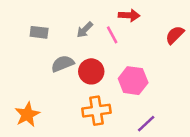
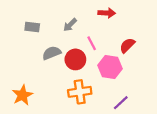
pink line: (112, 35) -> (92, 43), moved
red semicircle: (175, 35) -> (127, 45), moved

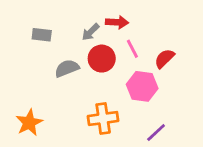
red arrow: (107, 13) -> (117, 22), moved
pink line: (92, 43) -> (132, 49), moved
red circle: (75, 59) -> (102, 59), moved

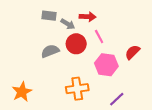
gray arrow: (91, 32) -> (68, 24), turned -104
gray rectangle: (42, 35) -> (49, 16), moved
red semicircle: (164, 59) -> (132, 52), moved

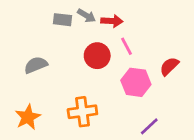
gray arrow: (68, 24) -> (86, 16), moved
gray semicircle: (50, 51) -> (36, 65), moved
orange cross: (77, 89) -> (82, 112), moved

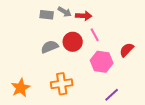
gray semicircle: (36, 65) -> (50, 47), moved

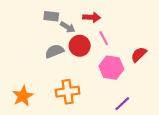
gray arrow: (65, 12) -> (68, 27), moved

